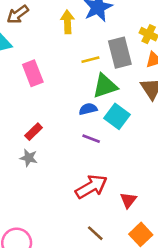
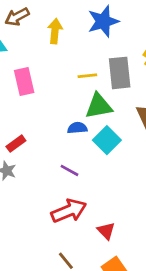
yellow arrow: (67, 22) -> (55, 31), moved
purple line: (91, 139) -> (69, 170), moved
red triangle: (128, 200) -> (106, 231), turned -30

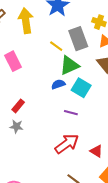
yellow arrow: (55, 31) -> (26, 21), size x1.4
yellow line: (87, 76) -> (56, 46), turned 56
purple line: (69, 170) -> (71, 113), moved

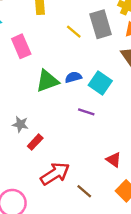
green triangle: (69, 65) -> (47, 81), moved
red rectangle: (18, 106) -> (35, 142), moved
red arrow: (67, 144) -> (55, 174), moved

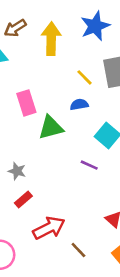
pink rectangle: (21, 46) -> (26, 103), moved
blue semicircle: (73, 77) -> (79, 104), moved
red rectangle: (35, 142) -> (23, 199), moved

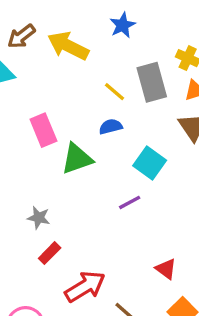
blue star: (95, 26) -> (123, 25), size x0.7
yellow arrow: (51, 39) -> (68, 46), turned -60
purple line: (89, 165) -> (130, 202), turned -48

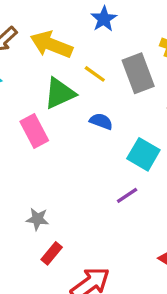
yellow line: (115, 92) -> (95, 74), moved
blue semicircle: (111, 127) -> (101, 121), turned 40
green triangle: (77, 159) -> (60, 93), moved

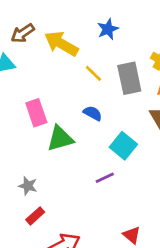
green triangle: (60, 93) -> (60, 139), moved

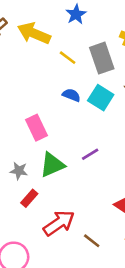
pink rectangle: (36, 113) -> (37, 128), moved
green triangle: (60, 139) -> (52, 165), moved
cyan square: (123, 146) -> (101, 98), moved

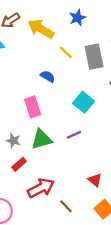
blue semicircle: (71, 95) -> (48, 76), moved
cyan square: (101, 98) -> (84, 102), moved

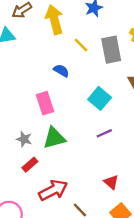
yellow arrow: (41, 29) -> (54, 20), turned 44
purple line: (74, 135) -> (104, 133), moved

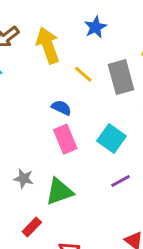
pink rectangle: (45, 103) -> (65, 139), moved
gray star: (24, 139) -> (24, 178), moved

